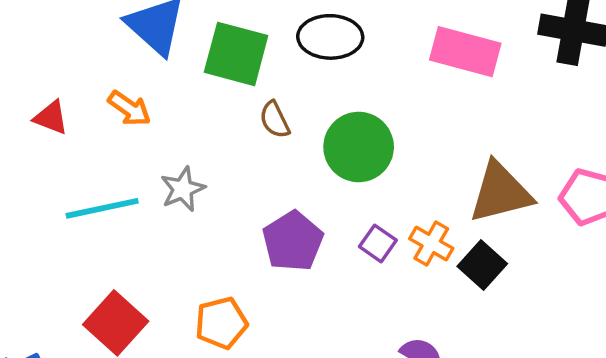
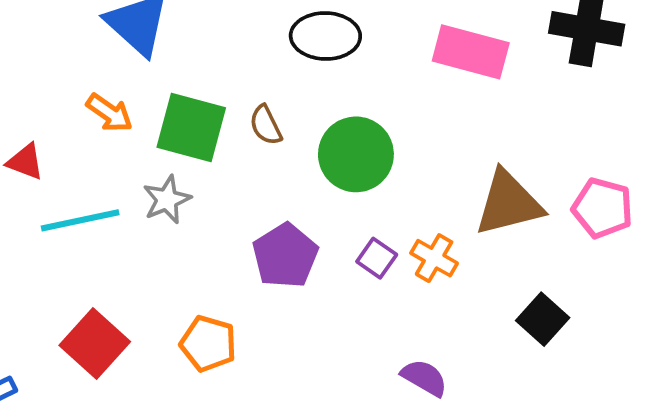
green square: (236, 54) -> (191, 128), moved
red triangle: (51, 118) -> (25, 162), moved
black square: (482, 265) -> (543, 319), moved
orange pentagon: (221, 323) -> (208, 344), turned 30

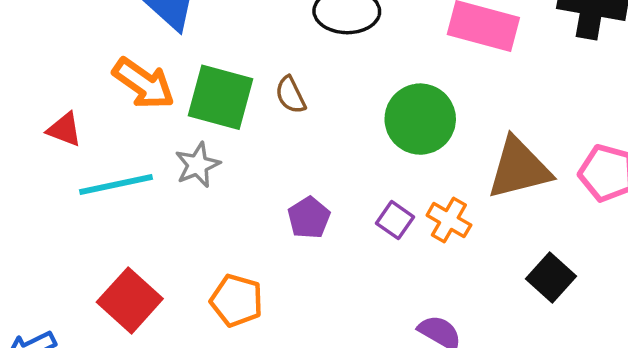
orange arrow: (109, 113) -> (144, 83), size x1.4
green circle: (356, 154) -> (420, 119), moved
purple pentagon: (285, 256) -> (309, 218), size x0.7

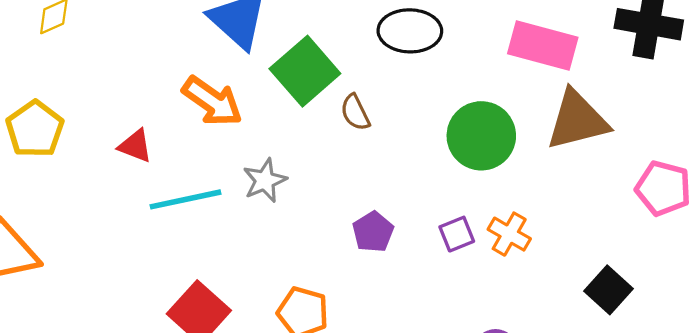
green square: (221, 97) -> (305, 71), moved, turned 34
brown triangle: (519, 168) -> (577, 120), moved
purple square: (395, 220) -> (457, 234), turned 33

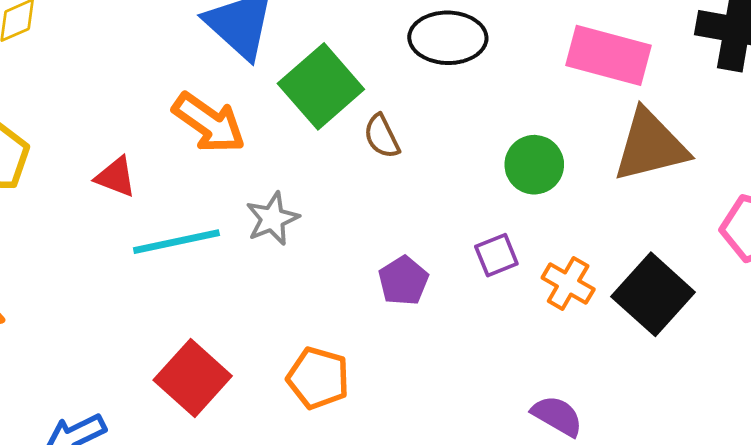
green circle: (481, 136) -> (534, 165), size x0.7
purple square: (457, 234) -> (496, 255), moved
black square: (609, 290) -> (653, 294), moved, size x1.4

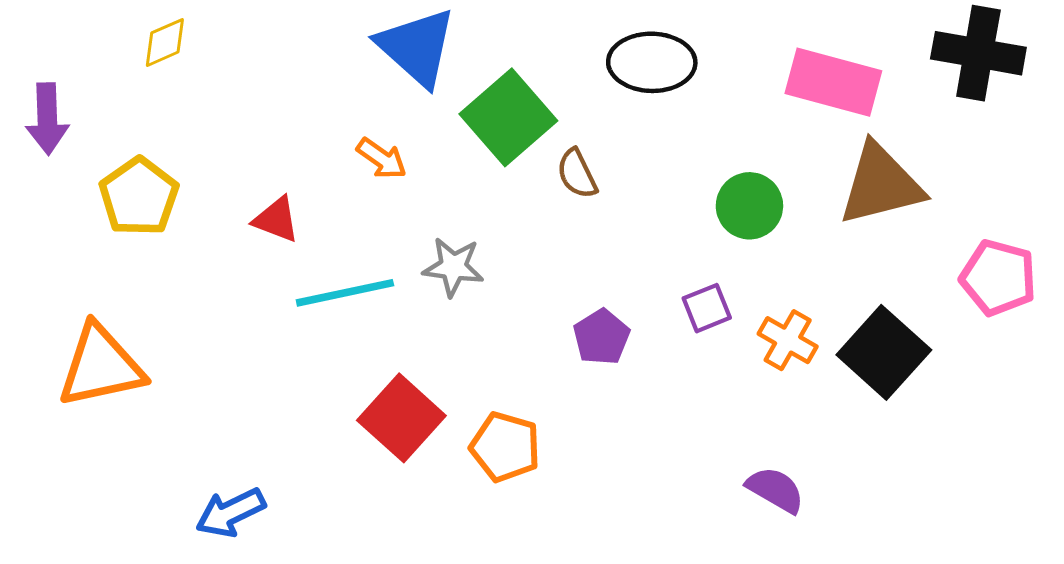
orange arrow: (209, 123) -> (382, 158), size x0.6
gray star: (272, 219) -> (453, 267), turned 30
red square: (193, 378) -> (401, 418), moved

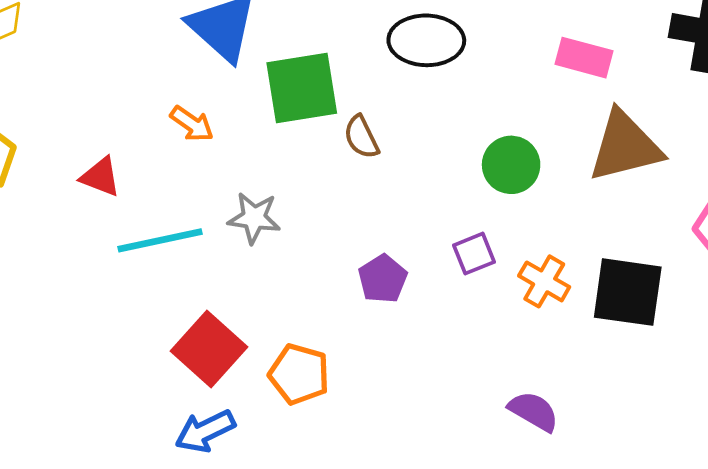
pink rectangle: (833, 82) -> (584, 58), size x0.7
green square: (508, 117) -> (302, 88), turned 32
black square: (884, 352) -> (628, 292), turned -34
blue arrow: (230, 513) -> (205, 431), moved

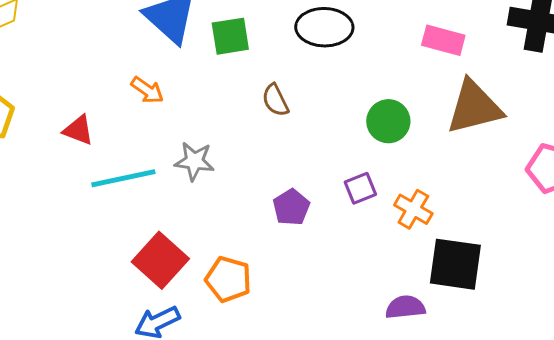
green square: (302, 88) -> (230, 36), moved, size x0.7
black square: (628, 292) -> (455, 264), moved
purple semicircle: (534, 411) -> (405, 307), turned -36

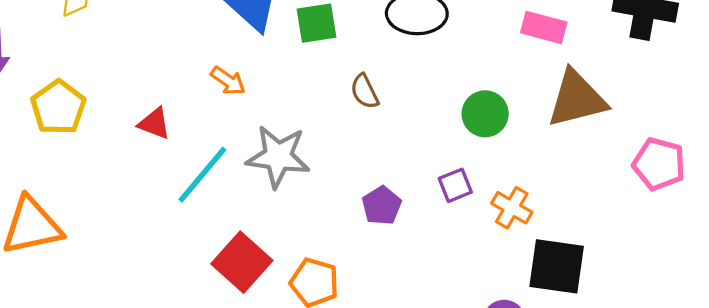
gray star: (194, 161) -> (278, 157), size x1.5
cyan line: (123, 178) -> (202, 175), turned -38

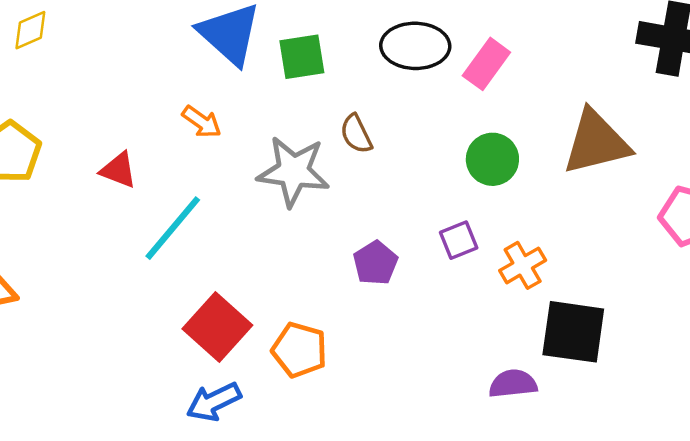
pink rectangle: (544, 27) -> (486, 64), moved, turned -69
gray star: (278, 157) -> (293, 171), moved
orange cross: (512, 208) -> (523, 265), turned 30

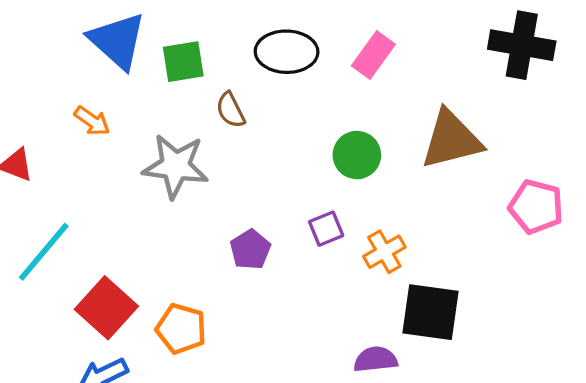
pink rectangle: (486, 64) -> (373, 55), moved
brown semicircle: (356, 134) -> (231, 110), moved
cyan line: (173, 228) -> (44, 252), moved

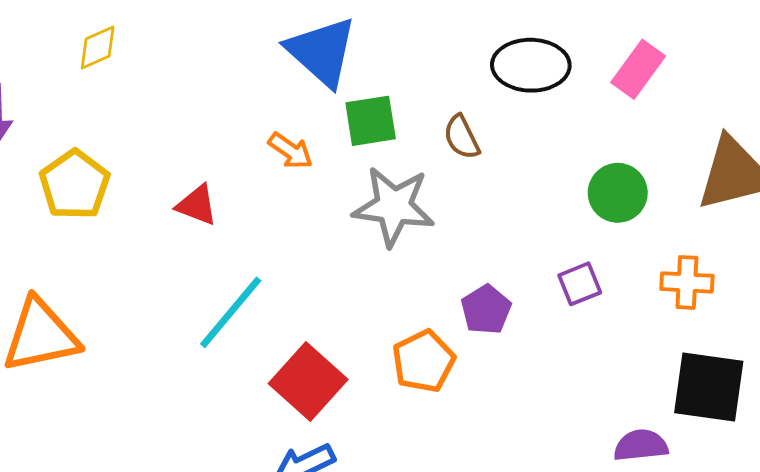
green square: (183, 62) -> (371, 121), moved
orange cross: (384, 252) -> (687, 282), moved, turned 33
orange pentagon: (181, 329) -> (424, 361), moved, turned 30

